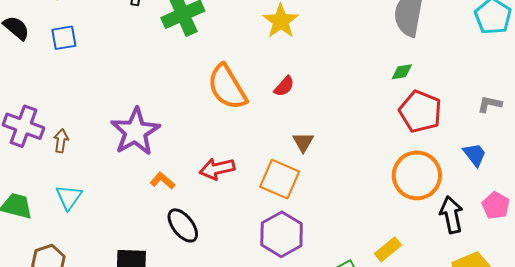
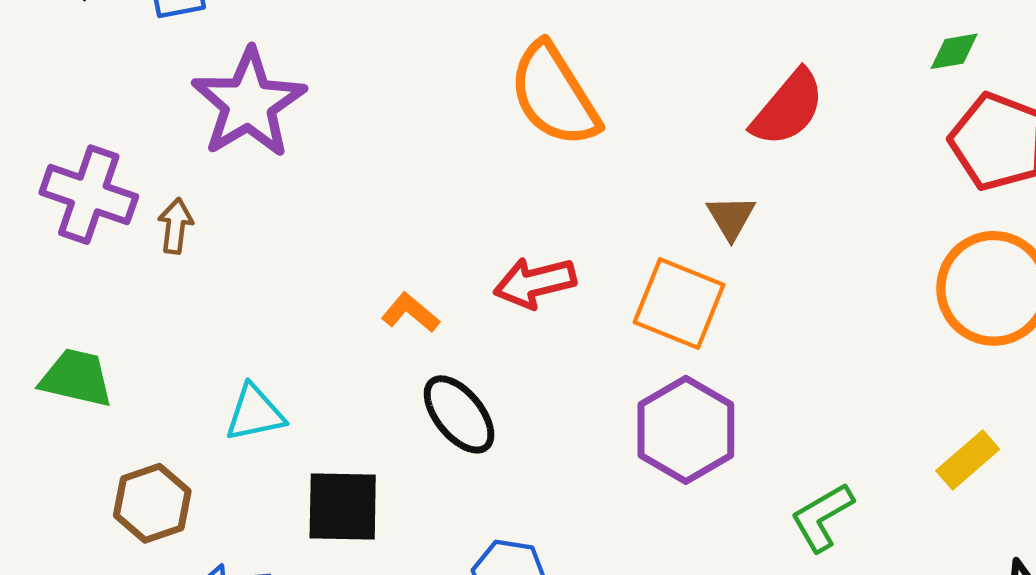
red semicircle: (284, 86) -> (788, 108), moved, size x1.6
purple star: (135, 132) -> (249, 103), moved
cyan triangle: (69, 197) -> (255, 413), moved, turned 44
yellow rectangle: (388, 249) -> (968, 460), moved

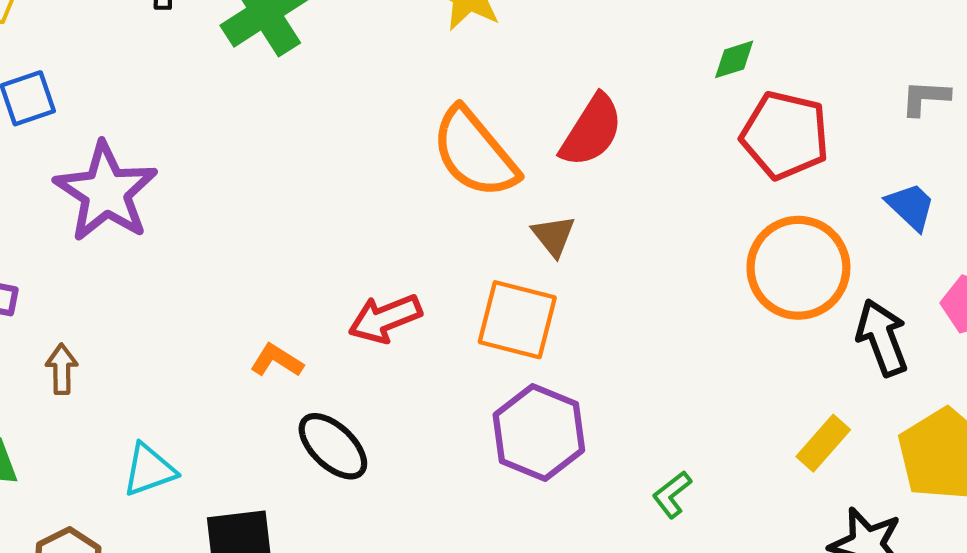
orange semicircle: (554, 95) -> (475, 153), moved
brown arrow: (175, 226) -> (62, 369), moved
yellow rectangle: (968, 460) -> (823, 443), moved
green L-shape: (822, 517) -> (672, 494), size x0.7

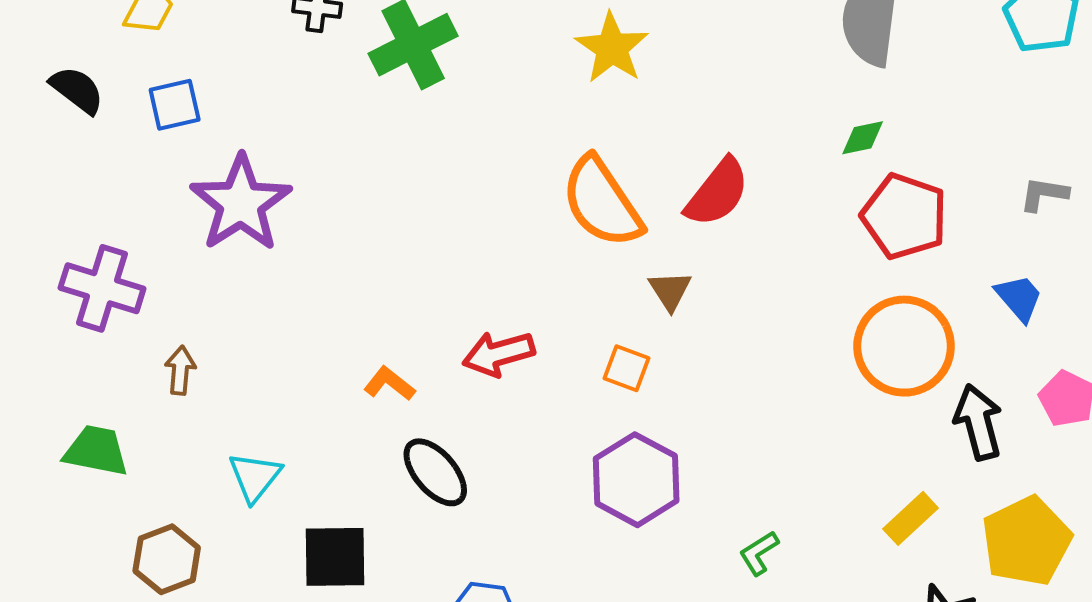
orange square: (517, 320) -> (626, 368), size x0.6
cyan triangle: (149, 470) -> (255, 477), turned -38

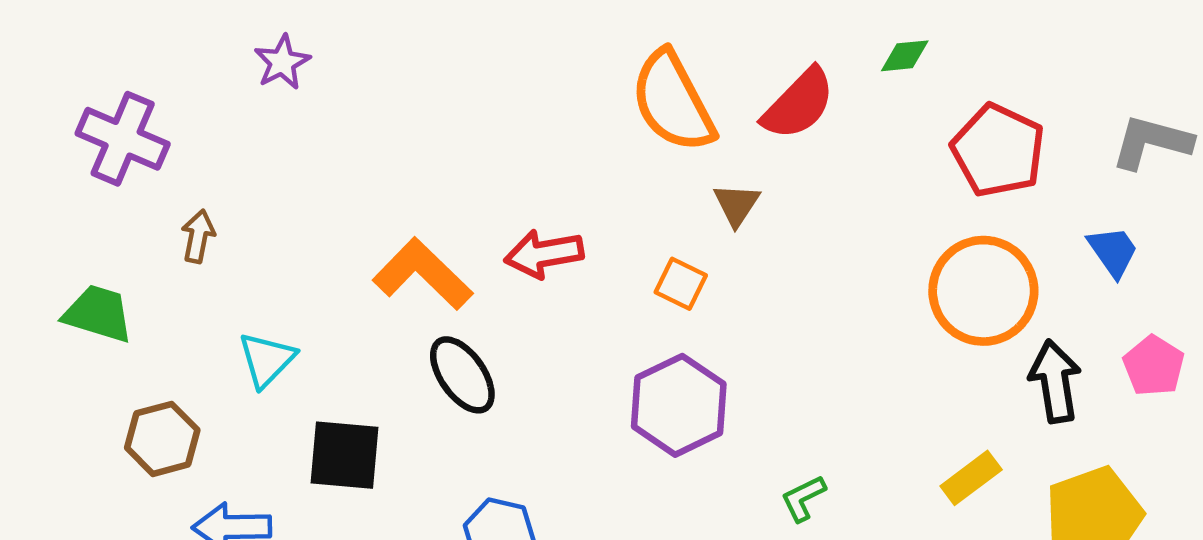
green diamond: (863, 138) -> (905, 56), moved
gray L-shape: (1044, 194) -> (1152, 142), size x1.5
purple star: (241, 203) -> (282, 62), size x0.5
orange L-shape: (389, 384) -> (423, 274), size x1.8

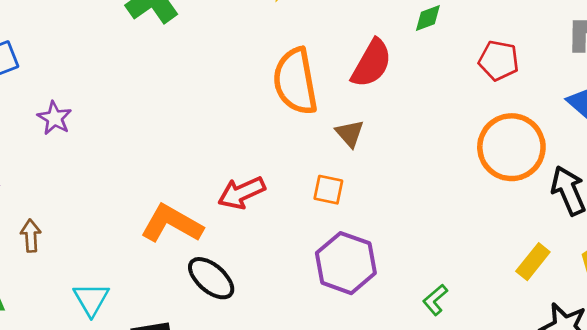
orange semicircle: (673, 102) -> (295, 81), turned 32
red pentagon: (998, 150) -> (499, 61), size x0.7

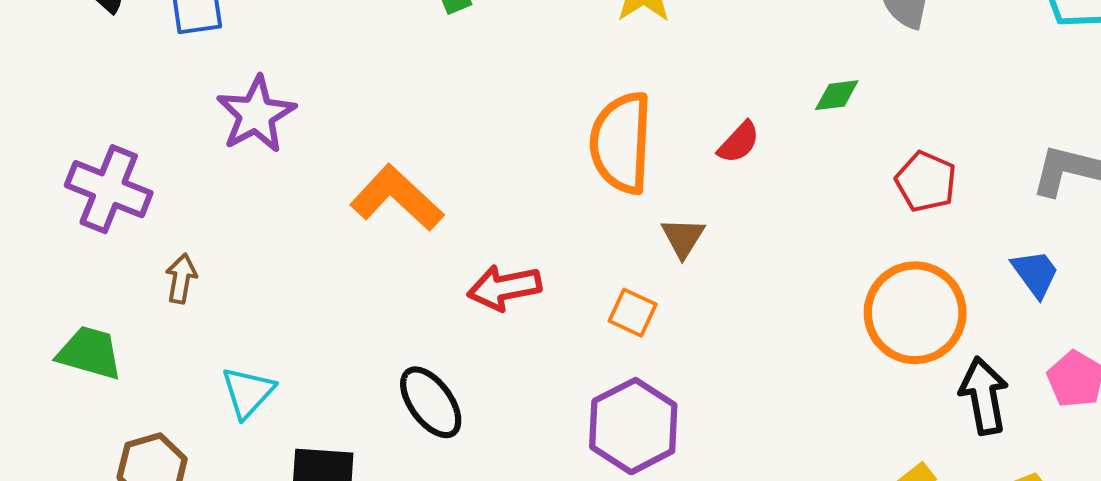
red semicircle: (371, 63) -> (739, 142), size x0.6
purple star: (55, 118) -> (256, 114), size x1.5
orange L-shape: (172, 224) -> (397, 198), moved

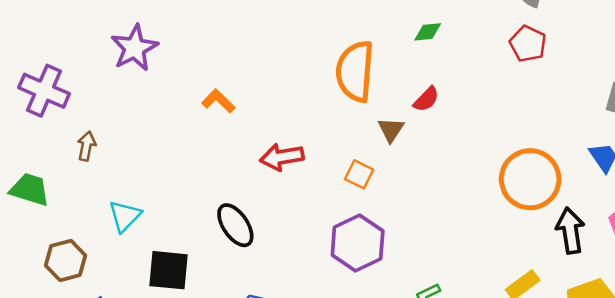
green diamond: (837, 95) -> (428, 32), moved
red semicircle: (739, 142) -> (426, 99), moved
red pentagon: (926, 182) -> (528, 44), moved
orange L-shape: (397, 198) -> (218, 101), size x0.6

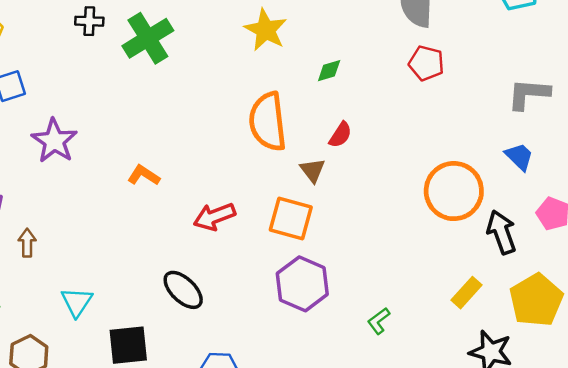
orange square: (359, 174) -> (291, 218), size x1.6

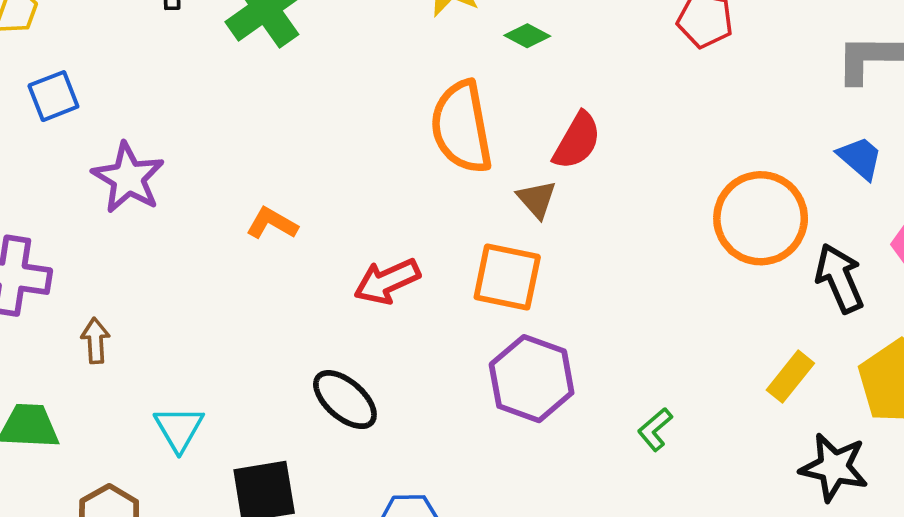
green diamond: (329, 71) -> (527, 36), moved, turned 48
red semicircle: (340, 135) -> (577, 141), size x1.4

